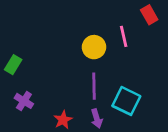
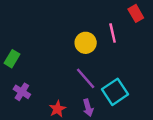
purple line: (94, 86) -> (86, 78), turned -40
cyan square: (126, 101) -> (115, 92), turned 30

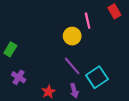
pink line: (113, 33) -> (88, 21), moved

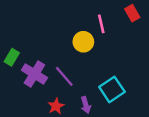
purple line: (72, 66) -> (64, 76), moved
purple cross: (19, 77) -> (34, 74), moved, size x1.5

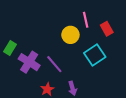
red rectangle: (132, 13) -> (107, 29), moved
cyan square: (112, 89) -> (95, 55), moved

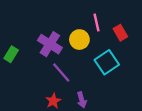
purple cross: (29, 62) -> (50, 44), moved

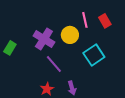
red rectangle: (120, 33) -> (105, 21), moved

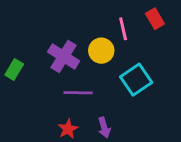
red rectangle: (105, 21) -> (155, 19), moved
purple line: (54, 64) -> (78, 93), turned -48

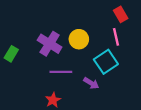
pink line: (123, 29) -> (116, 37), moved
purple arrow: (104, 128) -> (91, 83), moved, turned -42

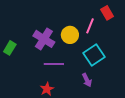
pink line: (116, 37) -> (90, 26), moved, turned 35
purple arrow: (91, 83) -> (87, 80), moved, turned 32

